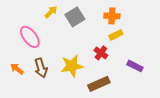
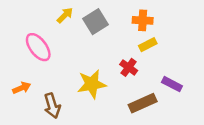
brown arrow: (41, 68) -> (52, 106), moved
orange arrow: (17, 69) -> (22, 88), turned 120
brown rectangle: (99, 84) -> (143, 103), moved

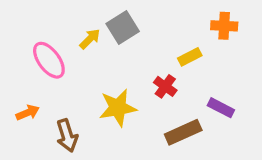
yellow arrow: (65, 15) -> (90, 39), moved
orange cross: (143, 20) -> (224, 26), moved

